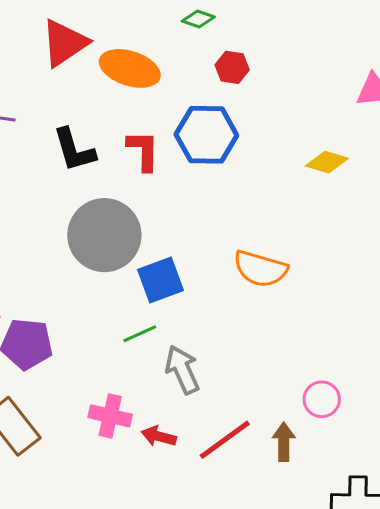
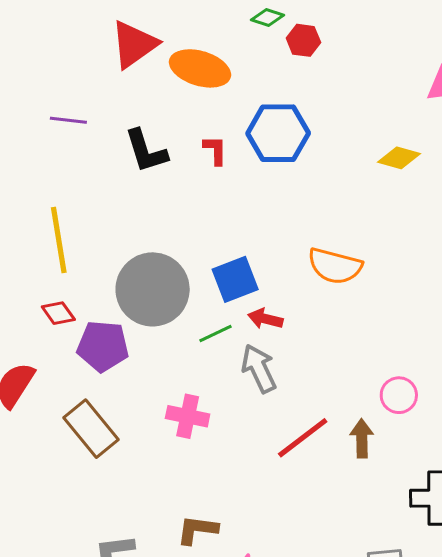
red hexagon: (232, 67) -> (303, 40), moved
red L-shape: (143, 151) -> (215, 150), size x0.7
gray circle: (104, 235) -> (153, 289), moved
red arrow: (159, 436) -> (265, 319), moved

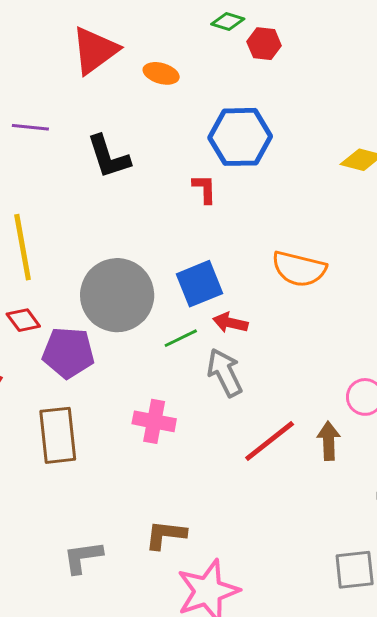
orange ellipse: (200, 68) -> (161, 73), size x0.6
red L-shape: (215, 150) -> (204, 189), moved
brown rectangle: (91, 429) -> (58, 435), turned 34

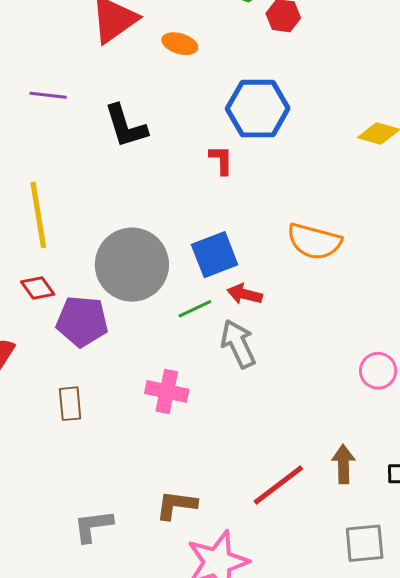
brown rectangle: (58, 435) -> (70, 404), size x0.6
red line: (270, 441) -> (278, 485), moved
brown arrow: (329, 441) -> (343, 464), moved

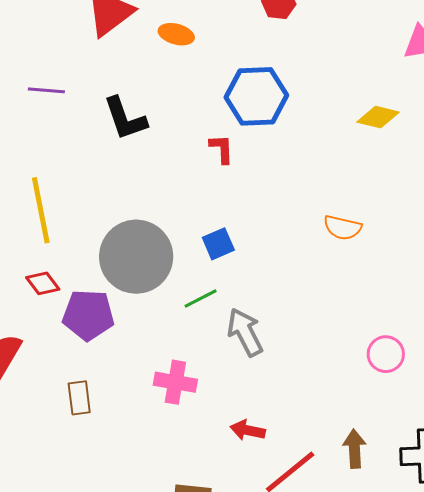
orange semicircle: (314, 241) -> (343, 228), moved, size x0.7
blue square: (215, 255) -> (218, 244), size x0.7
red arrow: (245, 294) -> (248, 430), moved

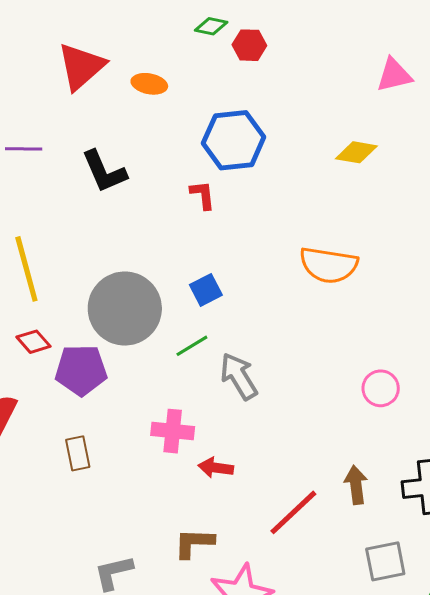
orange semicircle: (343, 228) -> (329, 265), size x1.5
red arrow: (248, 430) -> (216, 468), moved

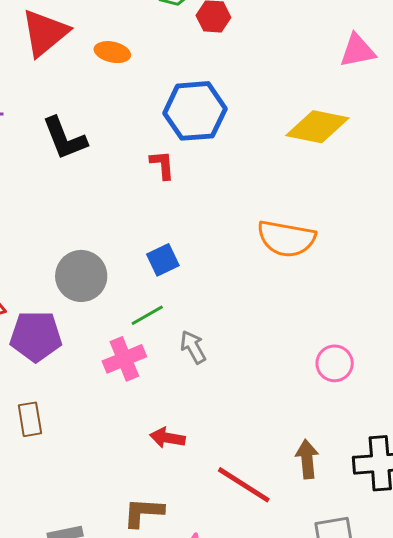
yellow diamond: (356, 152) -> (317, 127), size x1.5
gray circle: (125, 309) -> (81, 276), size x0.7
gray arrow: (239, 376) -> (193, 347), size x0.7
pink cross: (173, 431) -> (124, 359), moved, turned -30
red line: (293, 512) -> (244, 485), turned 74

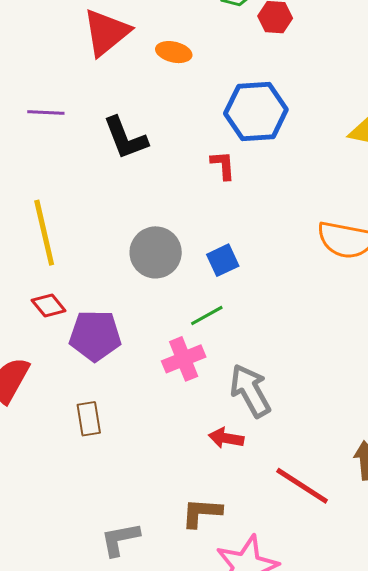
gray circle: (81, 276) -> (156, 252), moved
gray arrow: (193, 347) -> (250, 391), moved, size x1.6

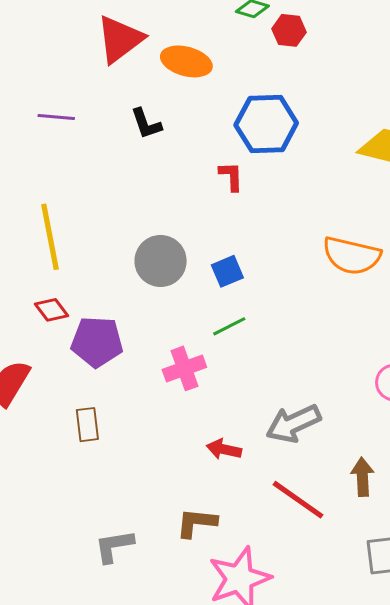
orange ellipse: (174, 52) -> (186, 61), size x1.4
black L-shape: (125, 138) -> (146, 124), moved, size x0.7
green line: (207, 315) -> (229, 326), moved
gray arrow: (250, 391) -> (293, 424), moved, turned -88

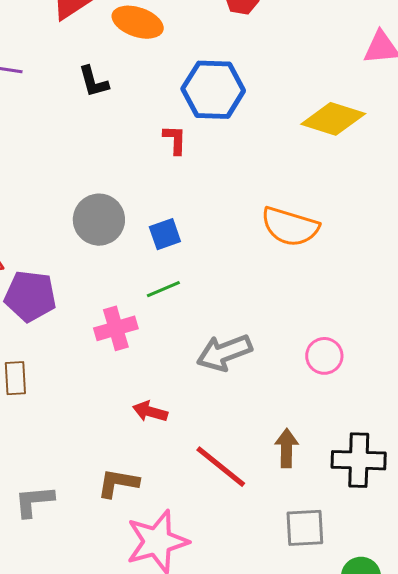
gray arrow: (293, 424) -> (224, 353), moved

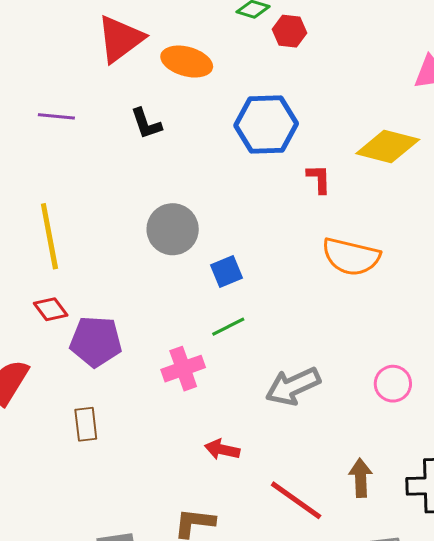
red L-shape: (175, 140) -> (319, 179), moved
gray circle: (99, 220) -> (173, 229), moved

